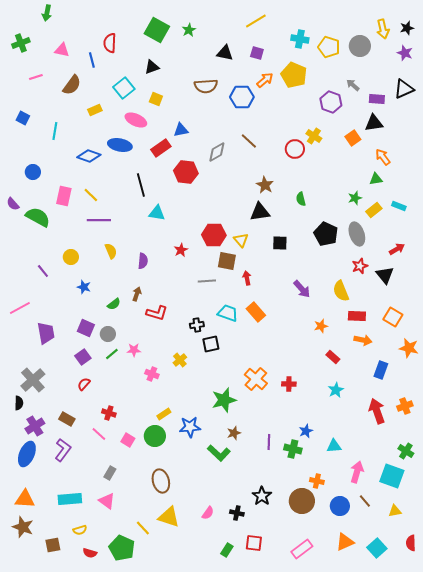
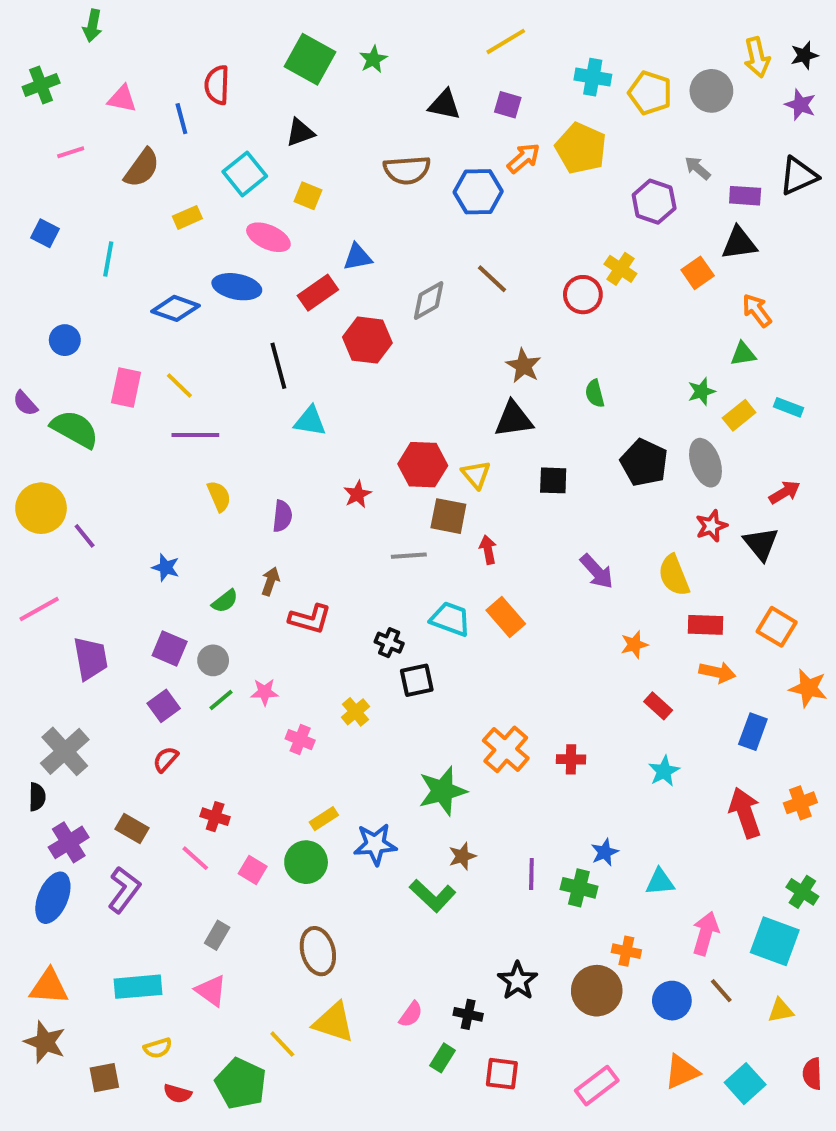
yellow circle: (71, 257) -> (41, 508), moved, size x1.6
black cross: (197, 325) -> (389, 643), turned 32
green rectangle: (227, 550) -> (442, 1058), moved

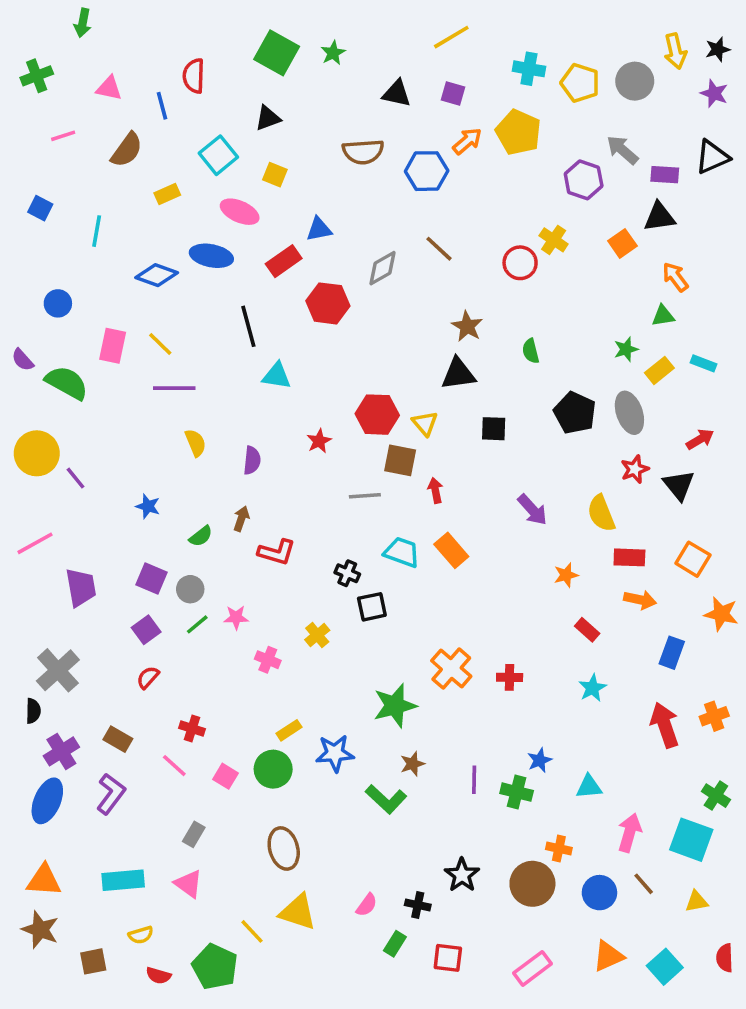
gray arrow: (698, 168) -> (622, 150), size x1.4

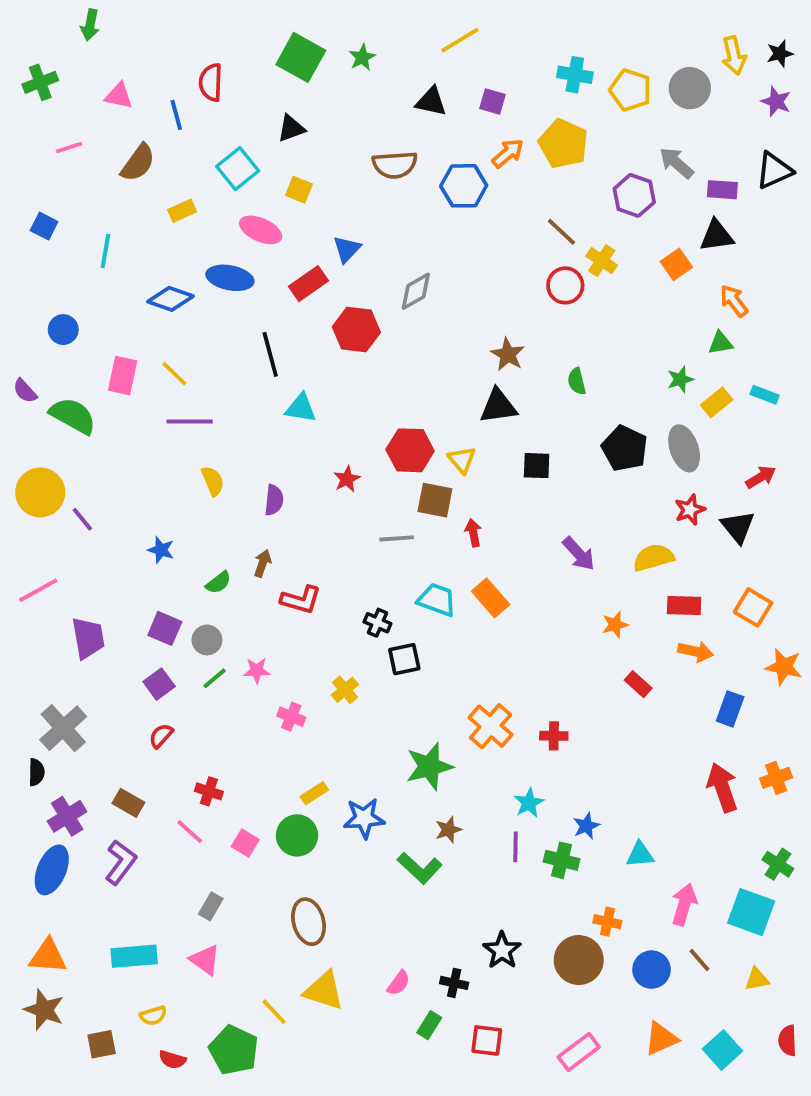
yellow line: (451, 37) -> (460, 40), moved
blue triangle: (319, 229) -> (347, 249), turned -36
brown line: (439, 249) -> (561, 232), moved
yellow semicircle: (601, 513) -> (653, 558), turned 96
cyan star: (592, 688) -> (529, 803), moved

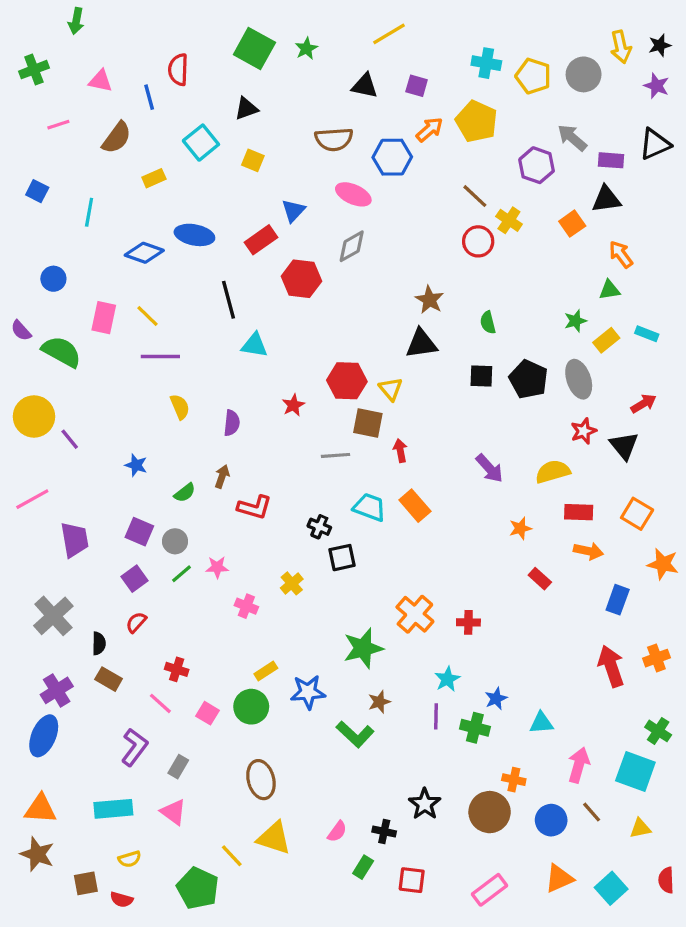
pink ellipse: (261, 230) -> (353, 194), moved
black square: (537, 466) -> (481, 376), moved
black semicircle: (36, 772) -> (99, 643), moved
purple L-shape: (121, 862) -> (134, 747), moved
red semicircle: (172, 1060) -> (122, 900), moved

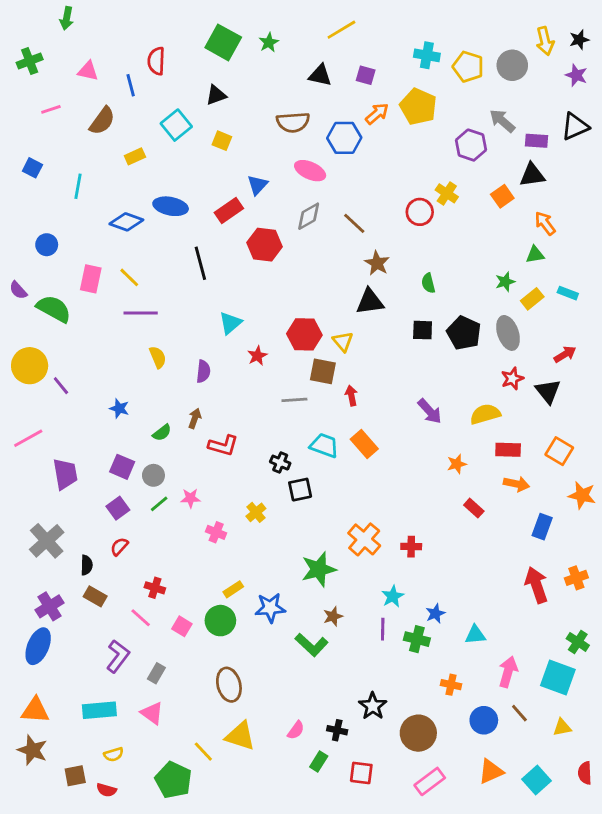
brown line: (475, 196) -> (354, 223), moved
cyan triangle: (254, 345) -> (230, 323), moved, turned -50
brown circle: (490, 812) -> (418, 733), moved

